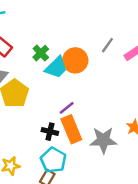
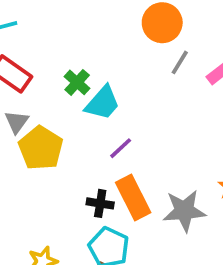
orange circle: (75, 60) -> (162, 23), moved
purple line: (67, 108) -> (121, 148), moved

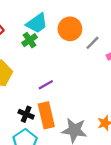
orange circle: (162, 23) -> (70, 29), moved
cyan trapezoid: (103, 103) -> (37, 23), moved

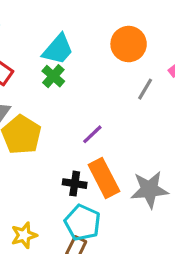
orange circle: (70, 29) -> (129, 44), moved
gray line: (92, 43) -> (145, 89), moved

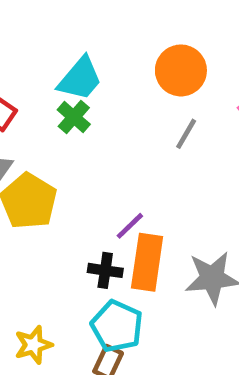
gray line: (145, 89) -> (186, 134), moved
purple line: (92, 134) -> (130, 226), moved
orange rectangle: (104, 178) -> (147, 262), turned 36

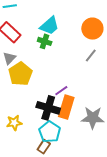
green cross: (74, 117) -> (45, 41), turned -32
black cross: (105, 270) -> (48, 108), size x1.6
yellow star: (33, 345) -> (14, 123), moved

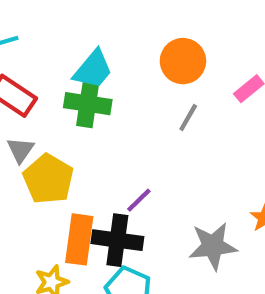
green cross: (45, 41) -> (88, 104), size x1.5
orange rectangle: (66, 107) -> (79, 239), moved

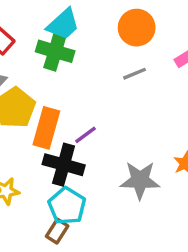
gray line: (188, 118) -> (135, 74), turned 30
orange rectangle: (79, 239) -> (46, 128), moved

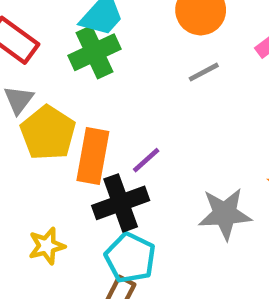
green cross: (55, 51) -> (95, 52), turned -36
black cross: (64, 165) -> (121, 203), turned -30

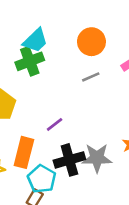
orange rectangle: (93, 156) -> (24, 152), moved
black cross: (121, 203) -> (69, 160), moved

